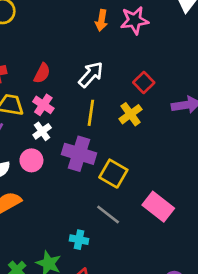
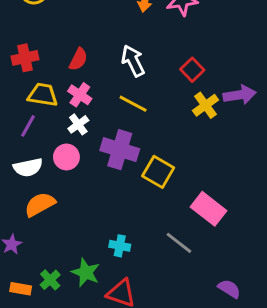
white arrow: (91, 75) -> (133, 61), turned -68
yellow line: (91, 113) -> (133, 104), turned -70
yellow cross: (131, 114) -> (206, 105), moved
gray line: (108, 215) -> (179, 243), moved

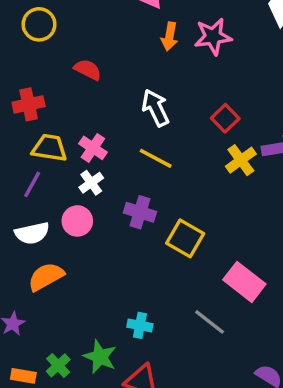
red semicircle: (78, 59) -> (88, 70), moved, turned -90
purple cross: (120, 150) -> (140, 212), size x0.7

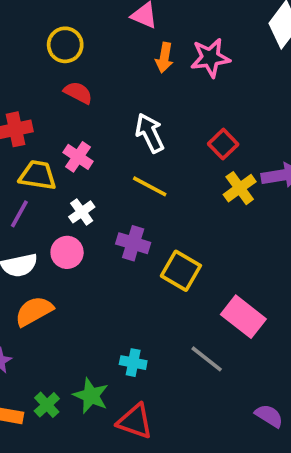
yellow circle: (39, 24) -> (65, 45), moved
pink cross: (93, 148) -> (78, 157), moved

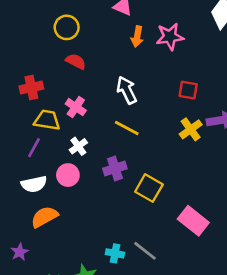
red square: (223, 144) -> (188, 90), moved, turned -36
purple cross: (133, 243) -> (115, 168), turned -35
gray line: (207, 359) -> (145, 251), moved

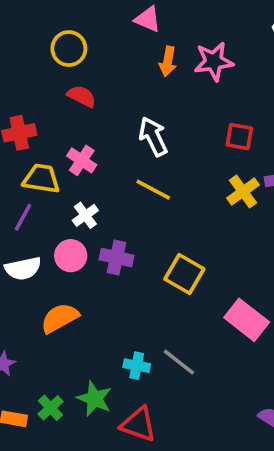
purple cross: (115, 168) -> (117, 258), moved, turned 30
orange semicircle: (44, 217) -> (60, 318), moved

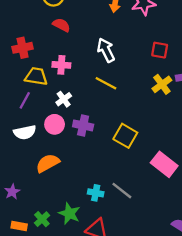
pink cross: (82, 160) -> (61, 65), turned -30

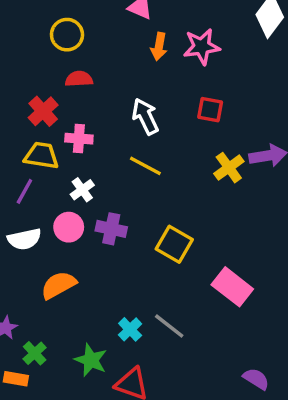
red semicircle: (61, 25) -> (79, 79), turned -30
red cross: (23, 48) -> (43, 111), moved, turned -30
red square: (160, 50) -> (210, 110), moved
cyan cross: (96, 193) -> (130, 329), turned 35
green cross: (42, 219) -> (35, 353), moved

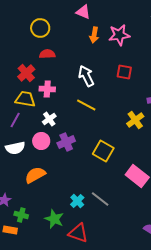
yellow cross: (229, 168) -> (135, 120), moved
purple cross: (111, 229) -> (66, 142), turned -36
green cross: (35, 353) -> (21, 215), turned -32

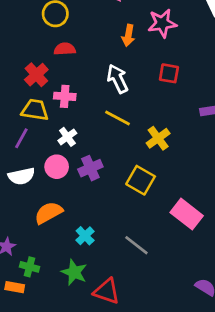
orange arrow: (94, 35) -> (128, 35), moved
yellow cross: (135, 120) -> (158, 138), moved
cyan cross: (77, 201) -> (85, 236), moved

